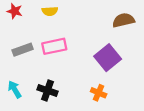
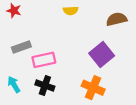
yellow semicircle: (50, 11) -> (71, 11), moved
pink rectangle: (54, 46) -> (44, 60), moved
orange cross: (99, 93) -> (93, 88), size x1.5

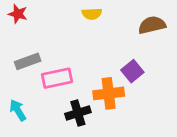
purple square: (102, 54) -> (132, 71), size x0.7
black cross: (45, 86) -> (78, 113), moved, turned -36
orange cross: (93, 88) -> (109, 93), moved, turned -30

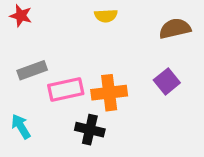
purple square: (132, 71) -> (167, 81), moved
orange cross: (109, 93) -> (109, 93), moved
black cross: (78, 113) -> (90, 130), turned 30

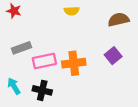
black cross: (90, 130) -> (42, 90), moved

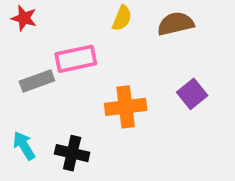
yellow semicircle: (72, 11) -> (122, 18), turned -64
brown semicircle: (118, 20) -> (176, 24), moved
pink rectangle: (44, 61) -> (76, 59), moved

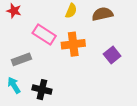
pink rectangle: (76, 59) -> (44, 35), turned 45
gray rectangle: (37, 81) -> (21, 59), moved
orange cross: (126, 107) -> (73, 44), moved

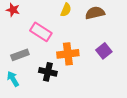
orange cross: (73, 44) -> (68, 54), moved
black cross: (42, 90) -> (48, 72), moved

